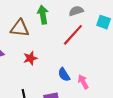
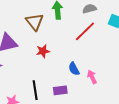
brown triangle: (20, 28) -> (35, 22), turned 42

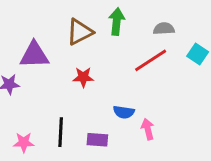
brown triangle: (35, 22) -> (80, 32), turned 30
blue semicircle: (74, 69) -> (124, 112), turned -64

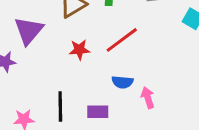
purple triangle: (34, 55) -> (29, 31), turned -44
red line: (151, 60) -> (122, 40), moved

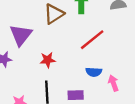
red star: (79, 50) -> (48, 60), moved

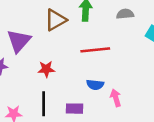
red line: (92, 40) -> (95, 50), turned 30

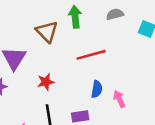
brown triangle: (56, 20) -> (47, 32), turned -35
blue semicircle: (95, 85) -> (97, 89), turned -77

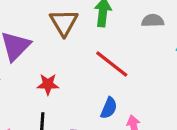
red line: (91, 55) -> (112, 64), turned 40

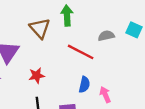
gray semicircle: (153, 21) -> (106, 36), moved

